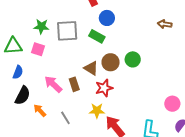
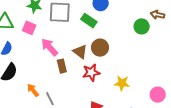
green circle: (133, 59) -> (142, 26), moved
pink arrow: (53, 84) -> (50, 47), moved
orange arrow: (40, 111) -> (33, 90), moved
yellow star: (97, 111) -> (122, 83), moved

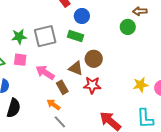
red star: (91, 73) -> (92, 85), turned 30
yellow star: (122, 83) -> (141, 85), moved
orange arrow: (33, 90) -> (53, 105), moved

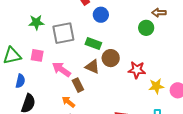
green rectangle: (75, 36) -> (93, 43), moved
green star: (19, 37) -> (36, 22), moved
red star: (92, 85) -> (137, 70), moved

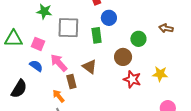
green circle: (146, 28) -> (138, 39), moved
green rectangle: (93, 43) -> (97, 35), moved, turned 49
brown circle: (111, 58) -> (123, 57), moved
blue semicircle: (20, 81) -> (36, 66), moved, turned -80
yellow star: (156, 86) -> (160, 74), moved

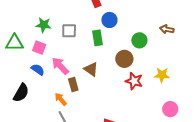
green star: (44, 11) -> (44, 25), moved
gray square: (68, 28) -> (69, 31), size x0.7

